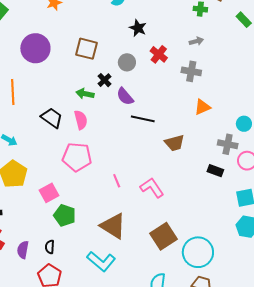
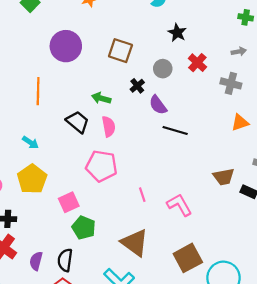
green arrow: (85, 94) -> (101, 98), moved
brown trapezoid: (175, 143) -> (224, 177), moved
black semicircle: (50, 247) -> (65, 260), size x1.5

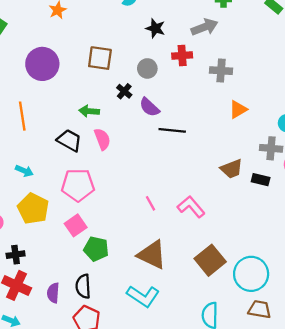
gray arrow: (239, 52) -> (204, 27), moved, size x1.6
red cross: (197, 63) -> (182, 55), turned -36
pink pentagon: (101, 166) -> (78, 185), moved

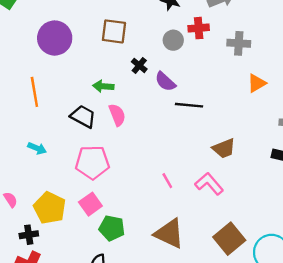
gray circle: (147, 68) -> (173, 40), moved
brown trapezoid: (232, 169) -> (224, 148), moved
yellow pentagon: (33, 209) -> (50, 208), moved

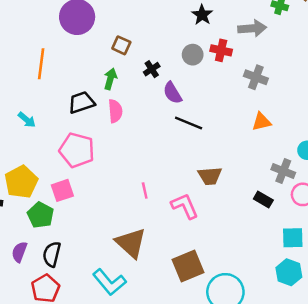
brown square: (114, 31) -> (121, 45), moved, size x0.7
green arrow: (103, 86) -> (110, 79), turned 84
black trapezoid: (83, 116) -> (81, 102), turned -64
green pentagon: (112, 228) -> (41, 215), moved

